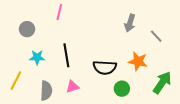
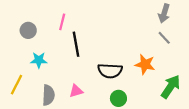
pink line: (59, 12) -> (62, 22), moved
gray arrow: (130, 23) -> (164, 13), moved
black line: (66, 55) -> (76, 44), moved
green circle: (122, 89) -> (118, 98), moved

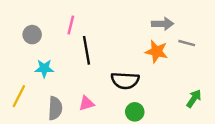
gray arrow: (164, 13) -> (163, 24), moved, turned -108
gray line: (164, 38) -> (187, 43), turned -32
orange star: (145, 64) -> (156, 51), moved
green arrow: (171, 87) -> (194, 99), size x0.7

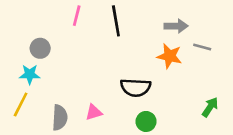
pink line: (71, 25) -> (77, 16), moved
gray circle: (32, 35) -> (40, 48), moved
black line: (86, 50) -> (116, 21), moved
cyan star: (44, 68) -> (30, 74), moved

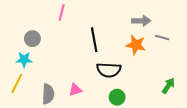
black line: (116, 21) -> (94, 40), moved

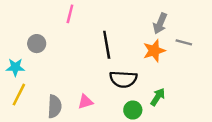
gray arrow: (141, 21) -> (160, 23), turned 114
orange star: (136, 45) -> (154, 51), turned -30
cyan star: (24, 60) -> (15, 67), moved
green arrow: (168, 86) -> (158, 97), moved

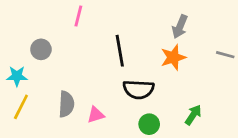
gray line: (184, 42) -> (225, 55), moved
green arrow: (158, 97) -> (193, 115), moved
gray semicircle: (54, 106) -> (66, 104), moved

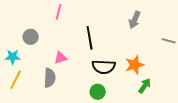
orange star: (173, 57) -> (135, 65), moved
pink triangle: (96, 115) -> (61, 58), moved
green circle: (149, 124) -> (98, 92), moved

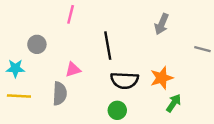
yellow line: (16, 80) -> (19, 96), turned 66

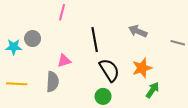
gray arrow: (162, 24) -> (138, 31), moved, turned 90
cyan star: (15, 68) -> (14, 47), moved
black semicircle: (124, 80) -> (109, 70), turned -125

